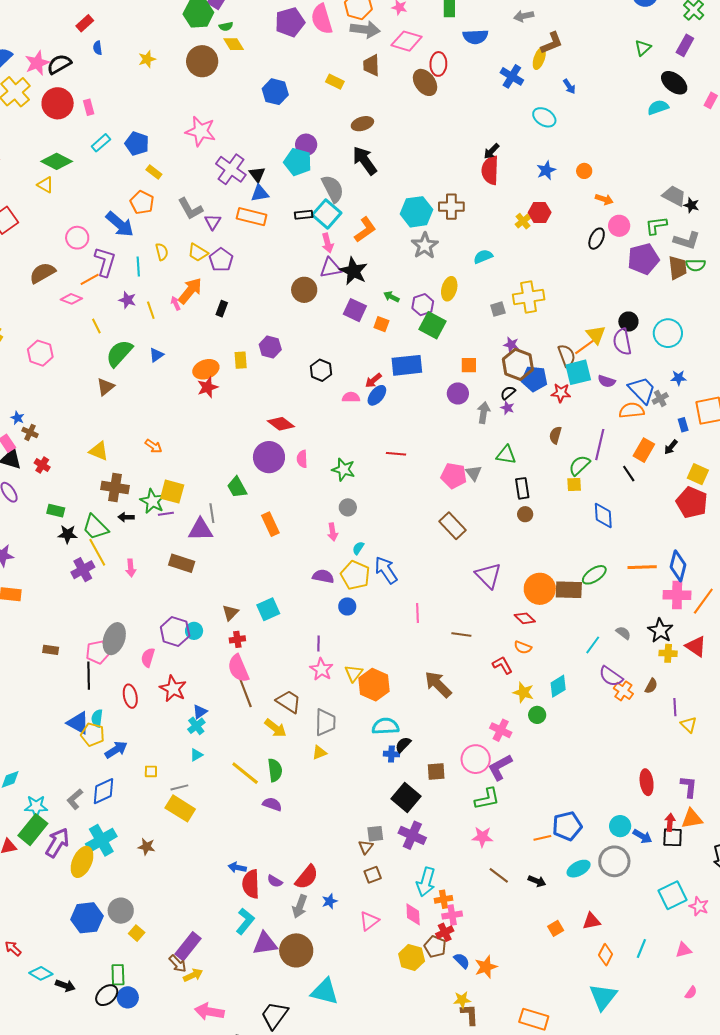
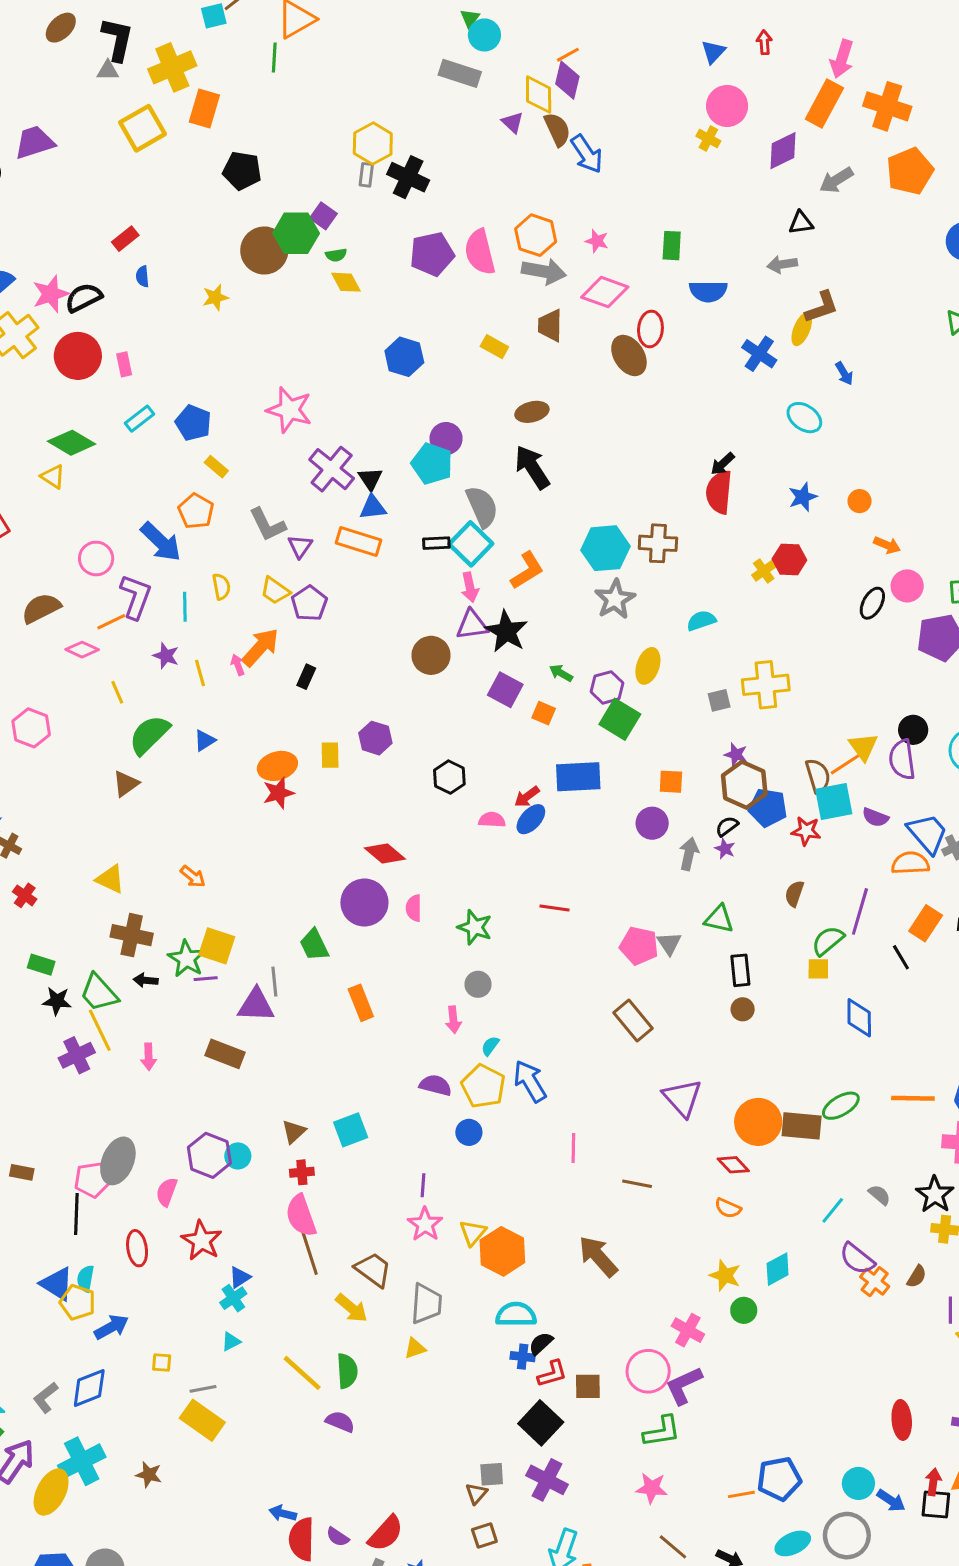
brown circle: (202, 61) -> (264, 251), moved
red L-shape: (502, 665) -> (552, 1374), moved, turned 100

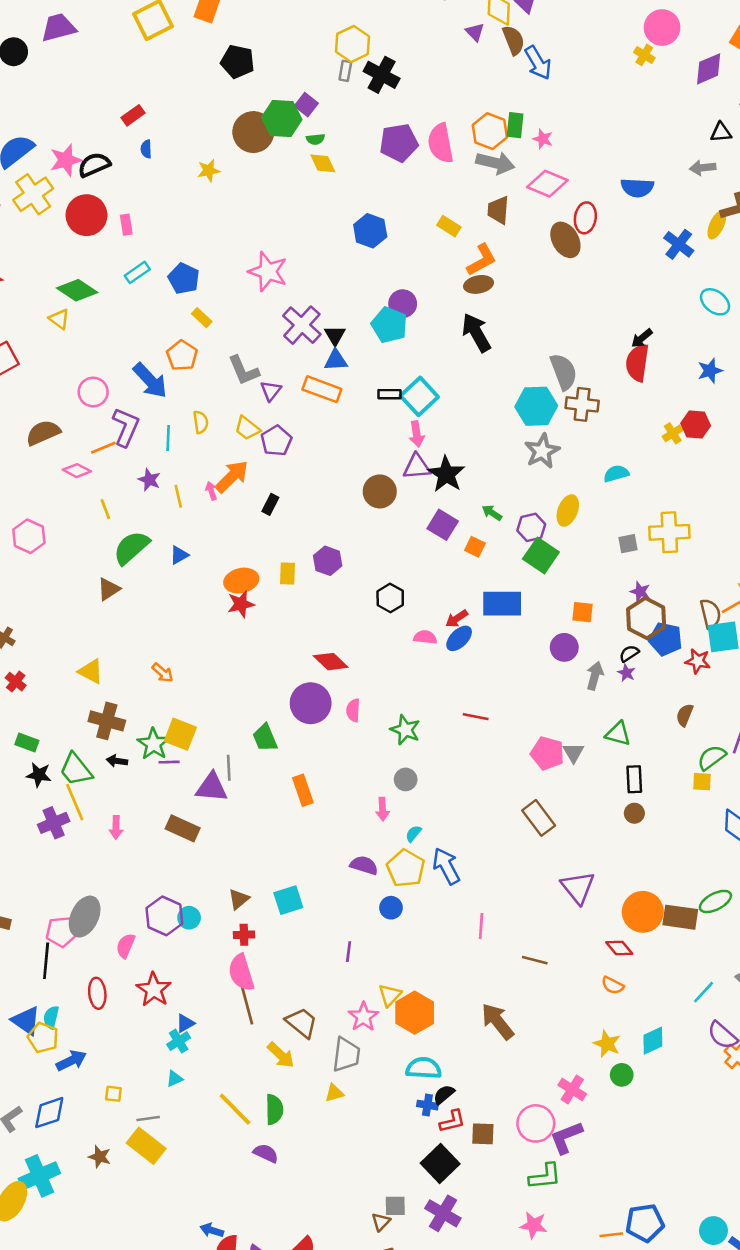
green rectangle: (672, 246) -> (515, 125), moved
gray semicircle: (482, 507) -> (564, 372), moved
orange L-shape: (527, 570) -> (482, 260), moved
pink star: (425, 1224) -> (363, 1017), moved
brown star: (149, 1475) -> (100, 1157), moved

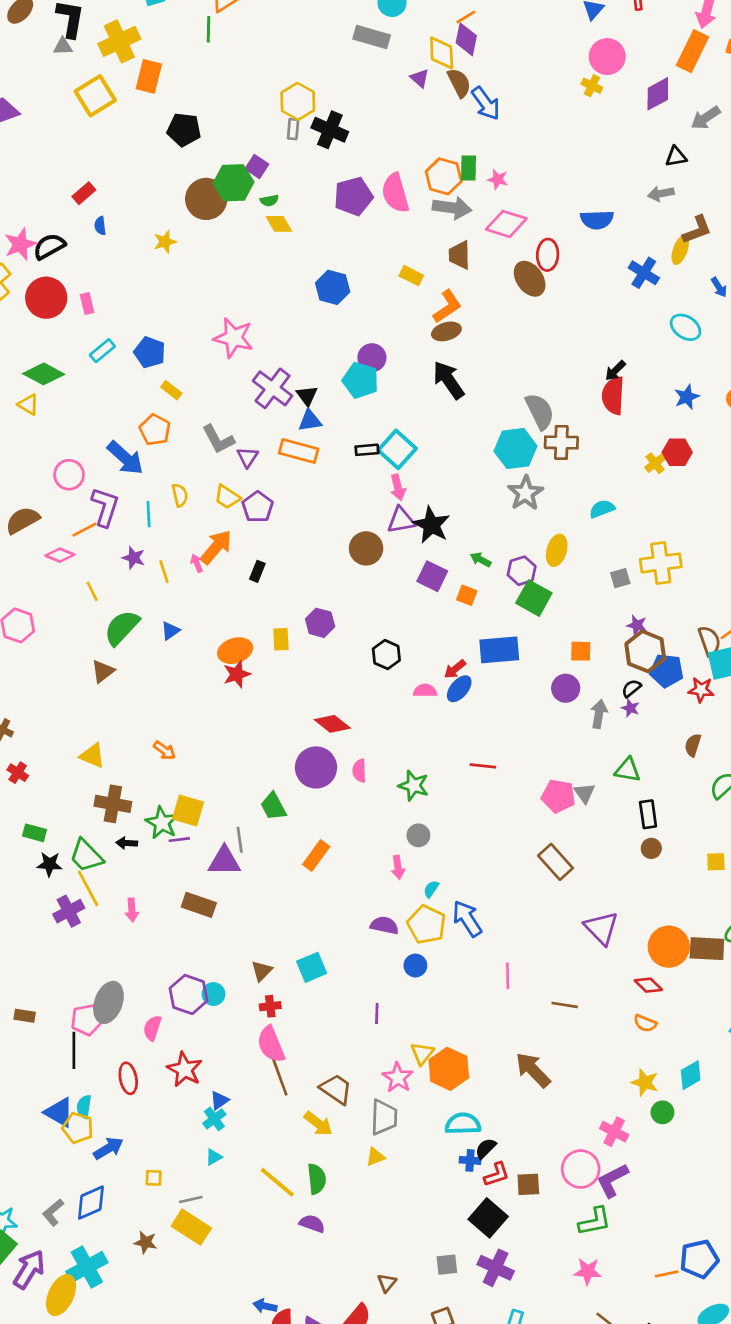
yellow square: (702, 782) -> (716, 862), moved
orange rectangle: (303, 790) -> (316, 856), turned 60
brown triangle: (381, 1222) -> (387, 1283), moved

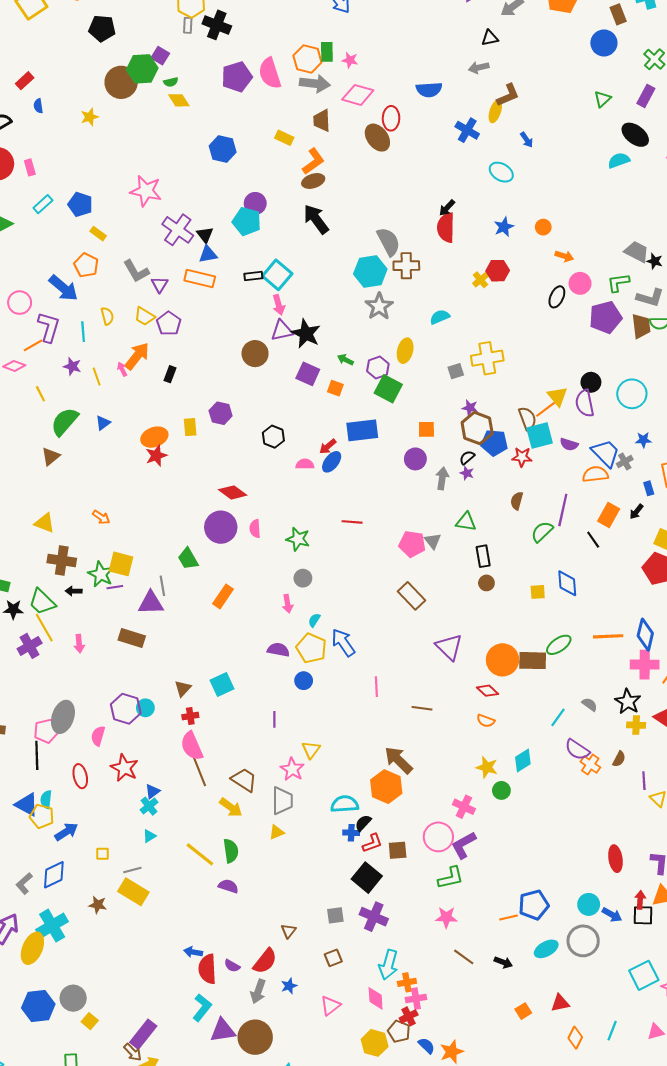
orange hexagon: (449, 1069) -> (386, 787), moved

